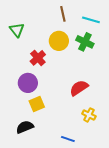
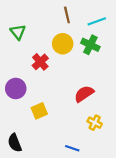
cyan line: (91, 20) -> (97, 21), turned -36
purple circle: (28, 83) -> (16, 88), moved
black semicircle: (25, 127) -> (15, 143), moved, turned -90

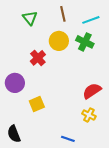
green triangle: (18, 32) -> (30, 18), moved
red semicircle: (84, 94) -> (92, 91), moved

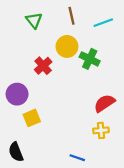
green cross: (85, 42) -> (90, 59), moved
yellow square: (37, 104) -> (32, 118), moved
yellow cross: (89, 115) -> (101, 130), turned -32

